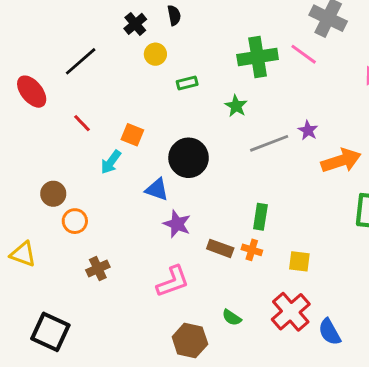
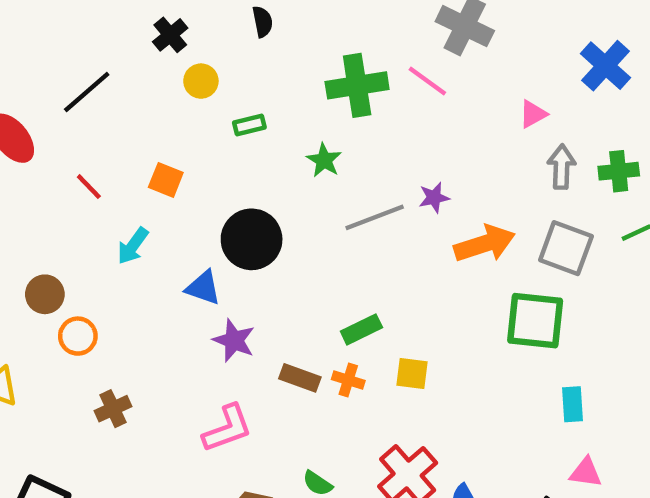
black semicircle: (174, 15) -> (263, 22), moved
purple star: (308, 130) -> (434, 198), turned 30
orange square: (132, 135) -> (166, 180), moved
green rectangle: (260, 217) -> (361, 329), turned 55
yellow square: (299, 261) -> (412, 373), moved

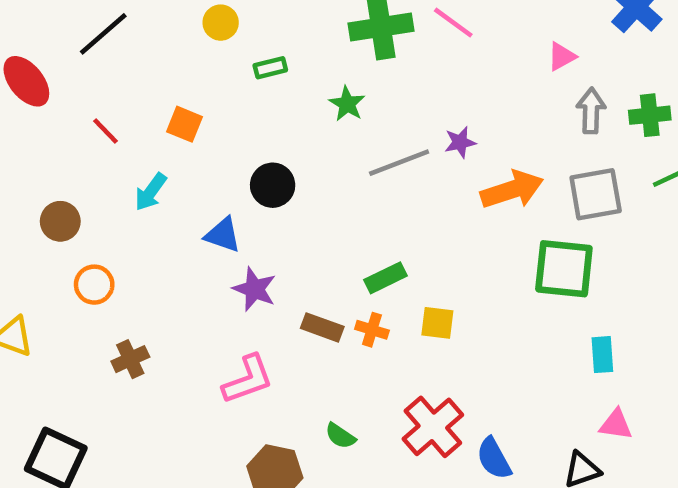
black circle: (252, 239) -> (273, 185), size x0.7
gray square: (566, 248) -> (596, 194), turned -30
brown circle: (45, 294) -> (60, 221), moved

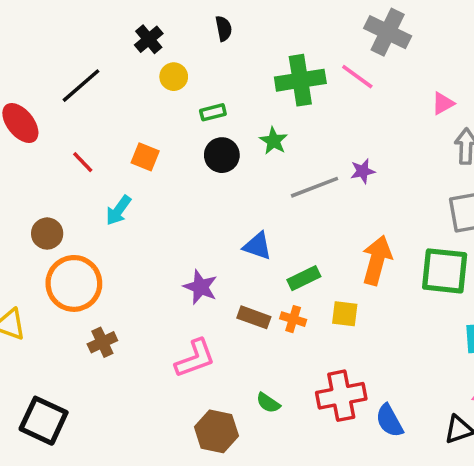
black circle: (273, 185) -> (222, 155), moved
orange arrow: (512, 190) -> (377, 260), moved, turned -57
blue triangle: (223, 235) -> (257, 246), moved
orange circle: (94, 285) -> (74, 283), size x1.8
red cross: (433, 427) -> (341, 396), turned 30

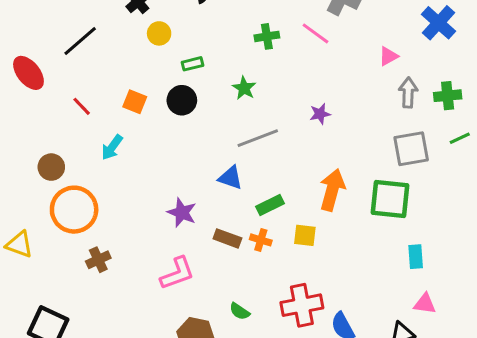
green cross: (300, 80) -> (267, 36), size x0.6
black circle: (222, 155) -> (182, 100), moved
gray line: (315, 187) -> (258, 138), moved

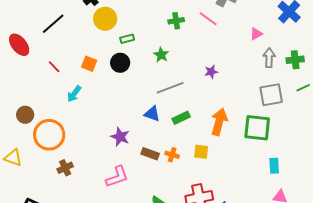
yellow circle: (159, 33) -> (105, 19), size x1.5
brown circle: (51, 167) -> (25, 115), moved
green rectangle: (270, 205) -> (181, 118), moved

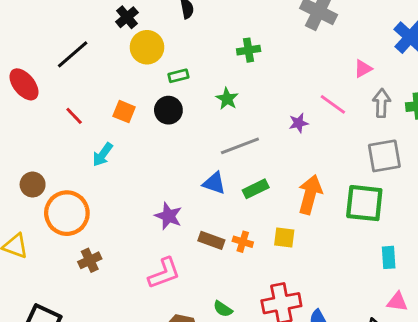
pink line: (208, 19) -> (333, 104), moved

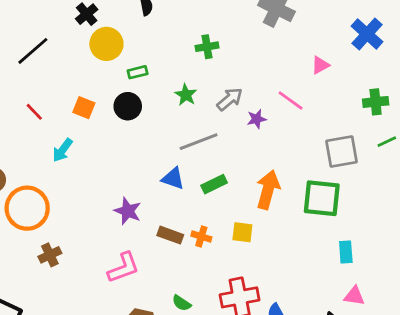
gray arrow: (382, 103) -> (230, 99), moved, turned 48

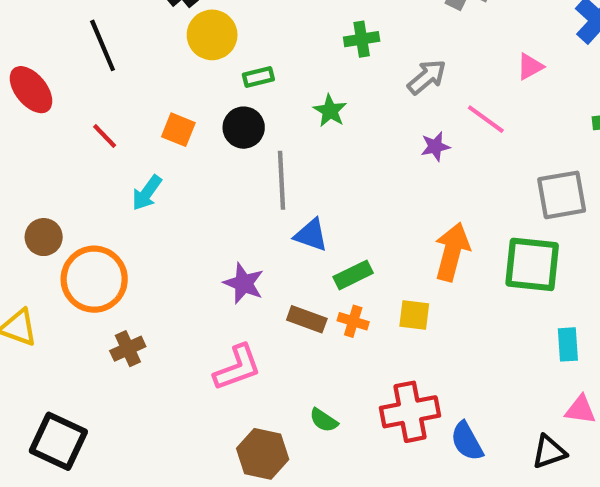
black line: (33, 51) -> (103, 45), turned -72
gray arrow: (230, 99) -> (427, 77), moved
gray line: (199, 142) -> (282, 180), moved, turned -72
green rectangle: (214, 184) -> (353, 275), moved

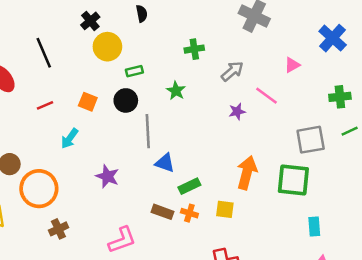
red line: (105, 136) -> (45, 105), turned -70
purple star: (244, 283) -> (107, 176), moved

